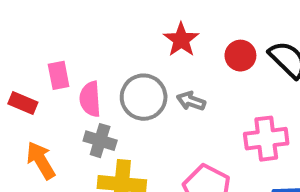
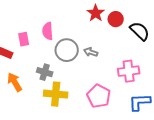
red star: (181, 40) -> (96, 13), moved
red circle: (240, 56) -> (116, 19), moved
pink semicircle: (90, 99) -> (48, 31), moved

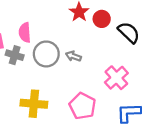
pink cross: (129, 71) -> (116, 78), turned -35
gray cross: (45, 72) -> (15, 55), moved

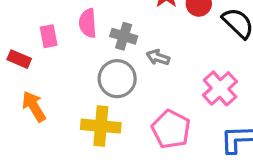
gray circle: (46, 54) -> (117, 79), moved
gray cross: (15, 55) -> (124, 36), moved

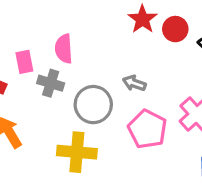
gray cross: (124, 36) -> (51, 83), moved
pink pentagon: (171, 129) -> (147, 129), moved

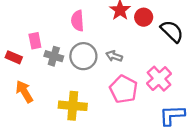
pink semicircle: (64, 49) -> (77, 21), moved
gray circle: (93, 105) -> (83, 56), moved

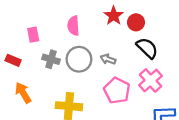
black semicircle: (172, 31) -> (147, 48), moved
pink rectangle: (35, 41) -> (33, 35), moved

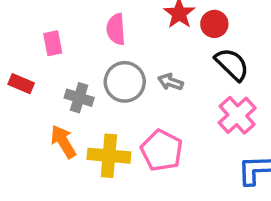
gray cross: (51, 59) -> (79, 98), moved
pink pentagon: (117, 91) -> (162, 150), moved
orange arrow: (23, 93) -> (63, 142), moved

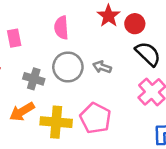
orange arrow: (63, 142) -> (22, 112), turned -90

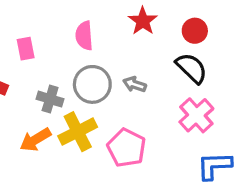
red circle: (135, 24) -> (195, 31), moved
yellow cross: (56, 122) -> (78, 132), moved, turned -32

